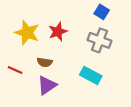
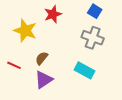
red star: (58, 32) -> (53, 14), moved
brown semicircle: (45, 62) -> (42, 58), turned 120

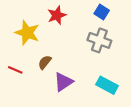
cyan rectangle: (84, 70) -> (107, 85), moved
purple triangle: (44, 80) -> (63, 82), moved

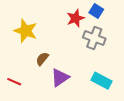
red star: (57, 15) -> (76, 18), moved
red line: (15, 70) -> (14, 82), moved

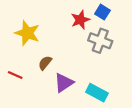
cyan rectangle: (101, 81) -> (97, 93), moved
red line: (14, 82) -> (15, 75), moved

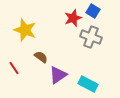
brown semicircle: (45, 63) -> (41, 57), turned 88
red line: (15, 75) -> (14, 68), turned 32

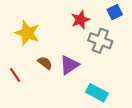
blue square: (93, 11) -> (115, 12), moved, turned 32
purple triangle: (58, 75) -> (69, 65), moved

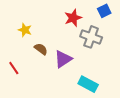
yellow star: (27, 33) -> (25, 30), size x0.6
brown semicircle: (45, 63) -> (41, 49), moved

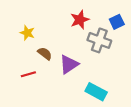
blue square: (104, 11) -> (117, 22), moved
red line: (14, 68) -> (28, 74), moved, turned -72

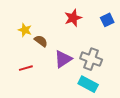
gray cross: (99, 40) -> (91, 59), moved
brown semicircle: (45, 54) -> (41, 41), moved

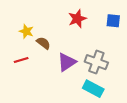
blue square: (107, 20) -> (113, 21), turned 32
red line: (26, 68) -> (21, 60), moved

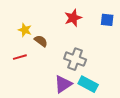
purple triangle: (67, 62) -> (63, 84), moved
gray cross: (96, 62) -> (75, 59), moved

